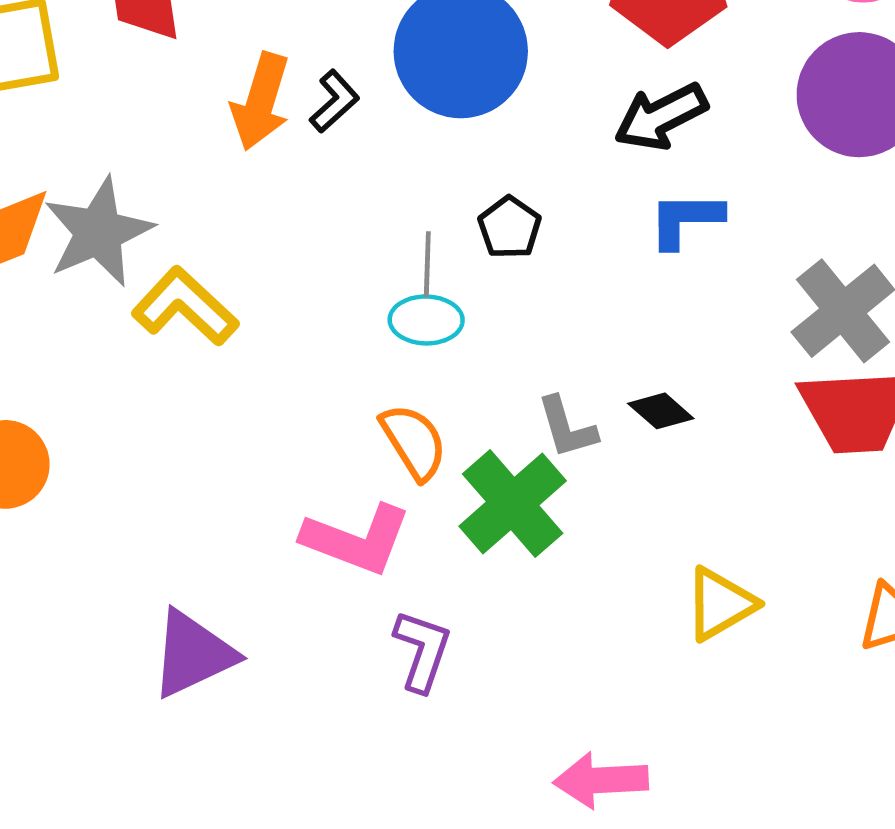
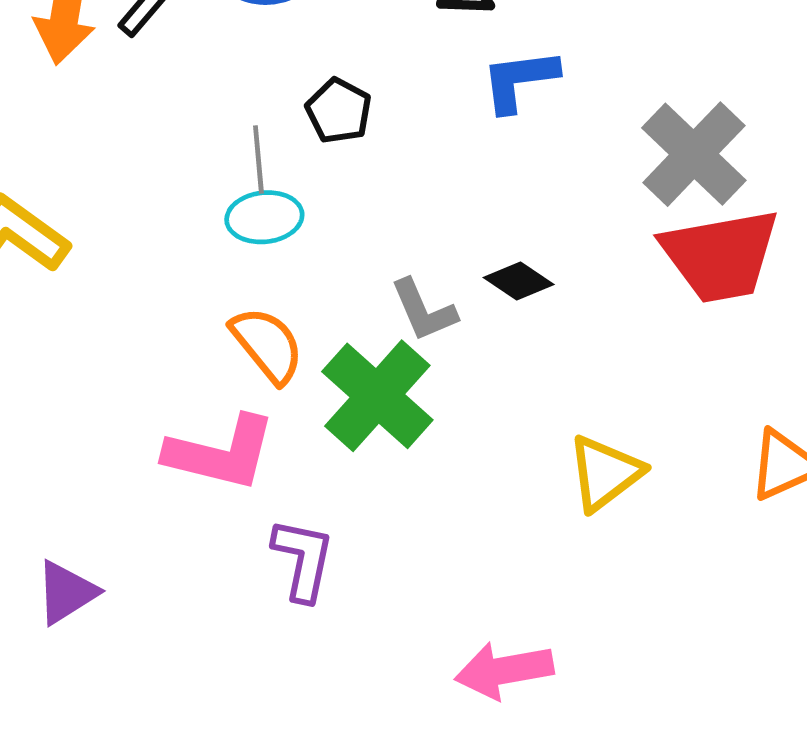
purple triangle: (193, 654) -> (66, 592), size x0.7

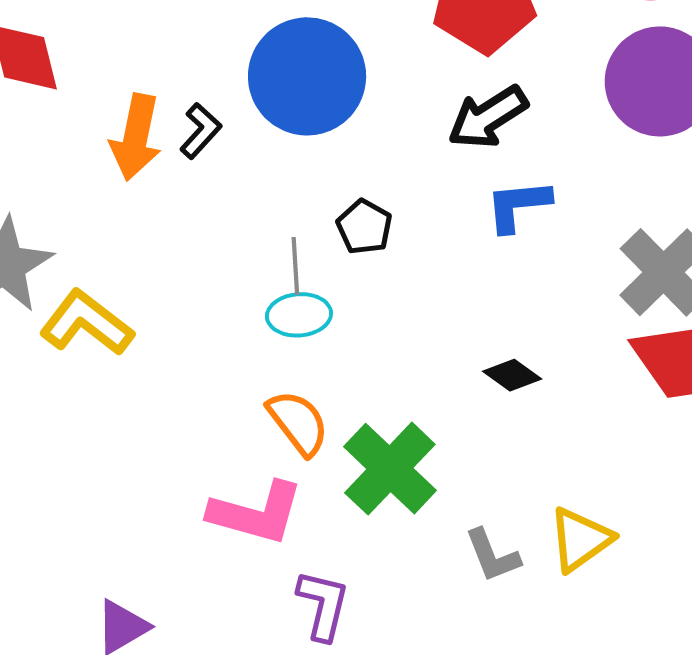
gray L-shape: (424, 310) -> (492, 555), moved

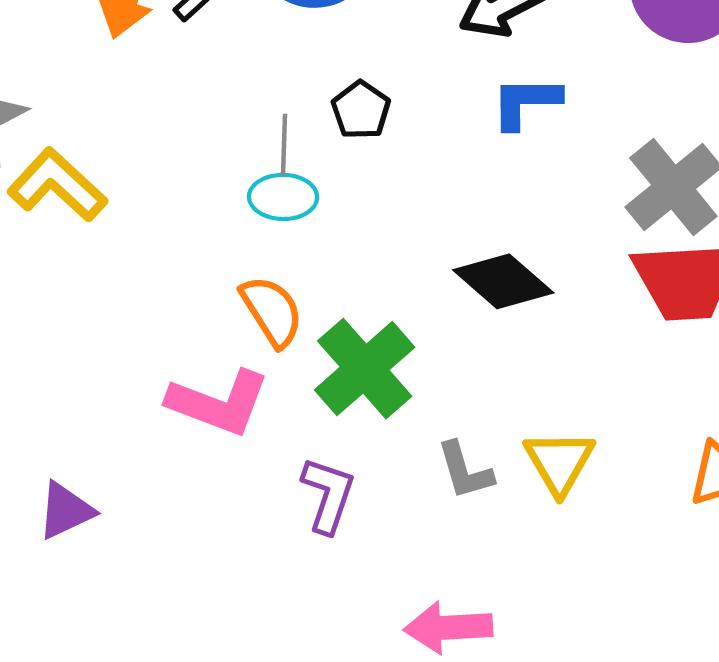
black diamond: (512, 375) -> (503, 281), size x1.6
yellow triangle: (580, 539) -> (559, 462), turned -30
purple L-shape: (323, 605) -> (328, 495), moved

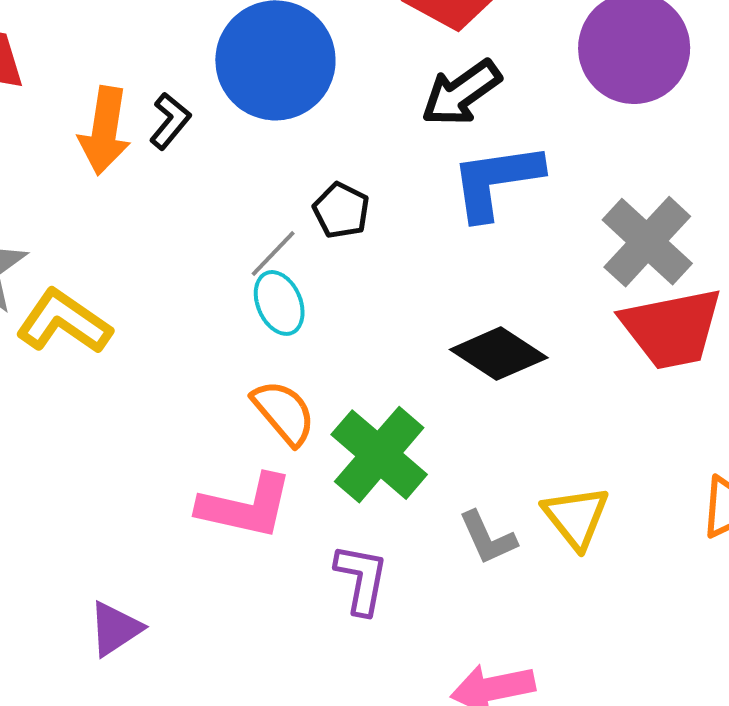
blue L-shape: (526, 102) -> (496, 181), size x1.4
gray line: (284, 145) -> (273, 253), turned 50
cyan ellipse: (283, 197) -> (279, 303), turned 74

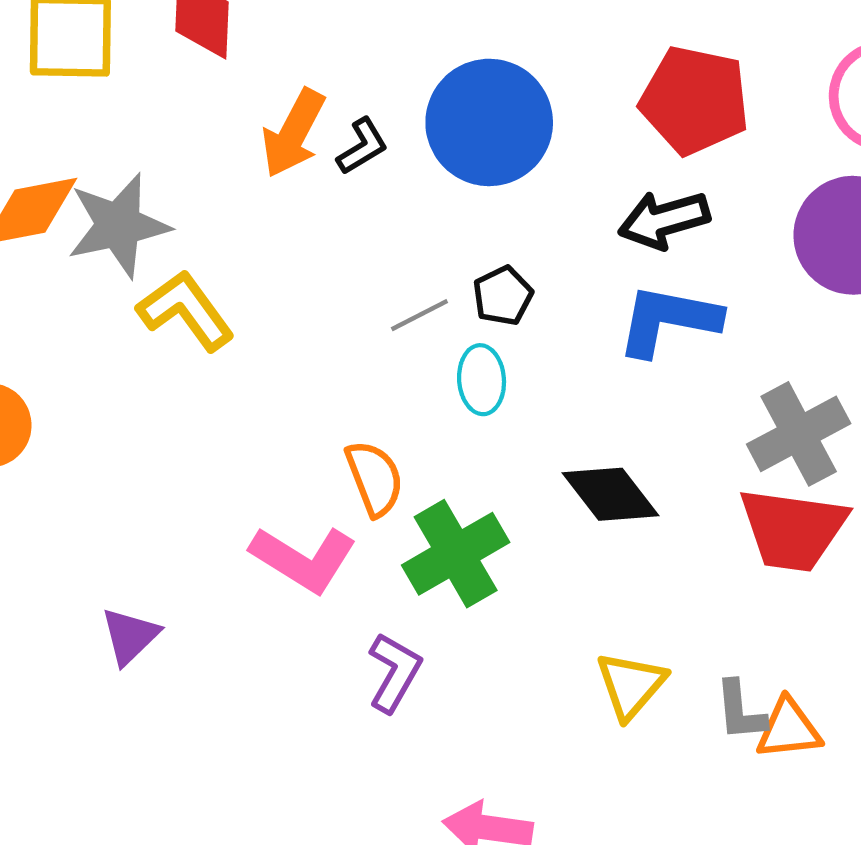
cyan ellipse: (279, 303) -> (482, 380), moved
gray L-shape: (488, 538) -> (740, 711), moved
purple triangle: (115, 629) -> (130, 636), turned -30

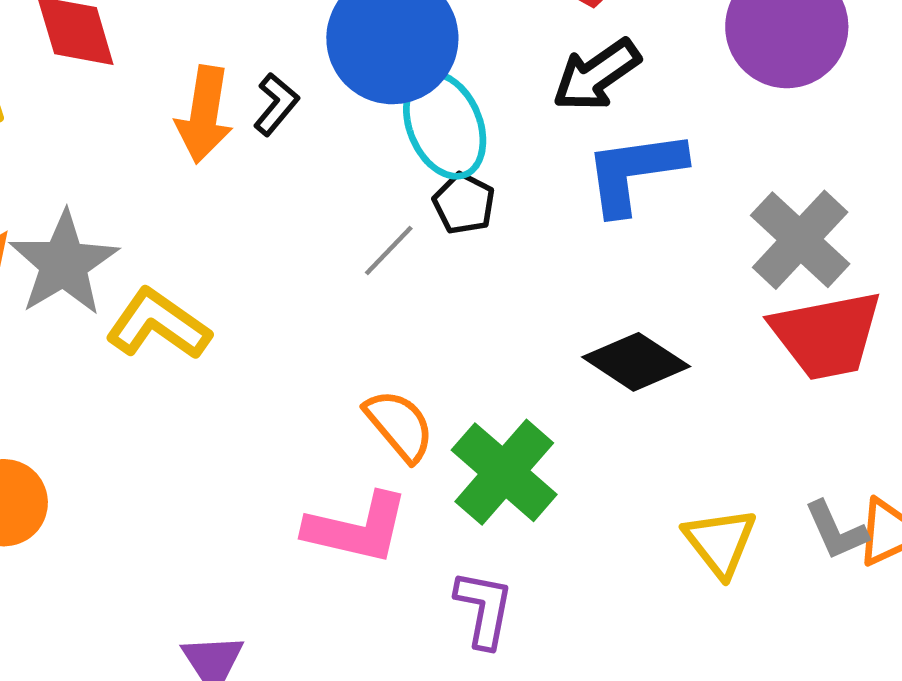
cyan ellipse: (482, 380) -> (445, 125), moved, size x1.5

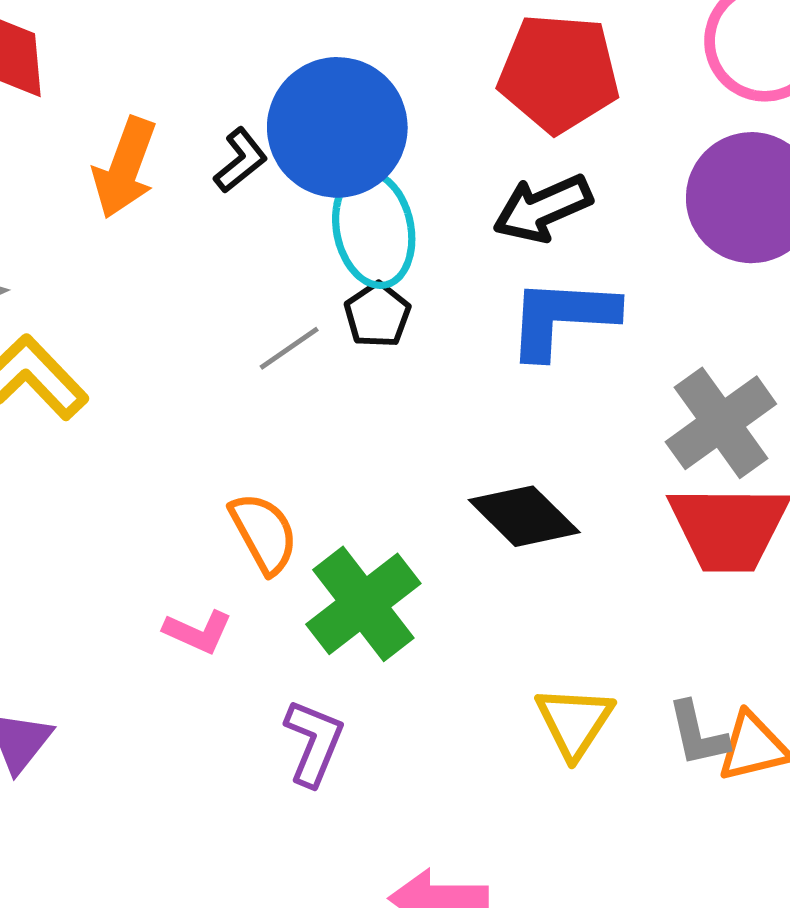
black L-shape: (276, 104) -> (241, 160), moved
pink L-shape: (357, 528) -> (198, 632), size x0.6

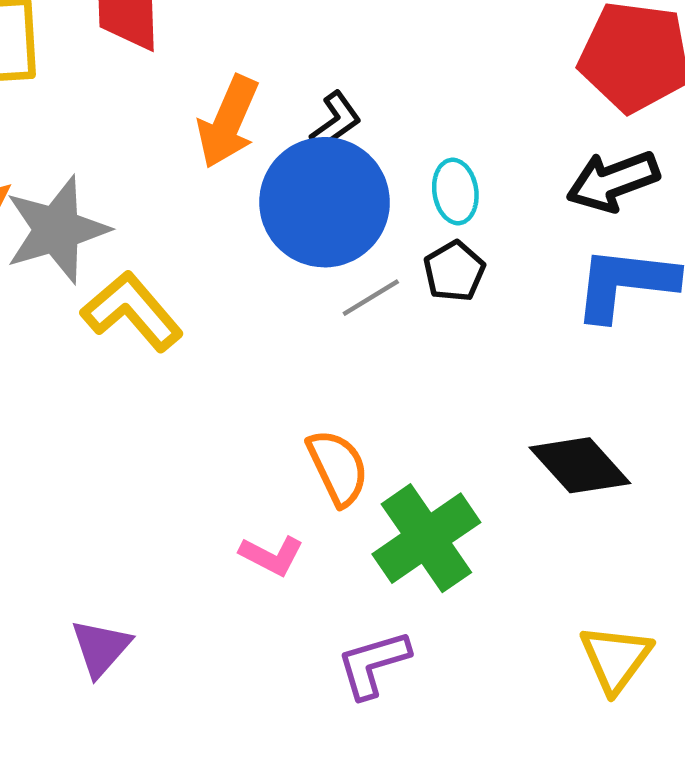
blue circle: (337, 127) -> (325, 202), moved
cyan ellipse: (374, 229) -> (455, 191), size x0.6
purple L-shape: (314, 742) -> (373, 664), turned -132

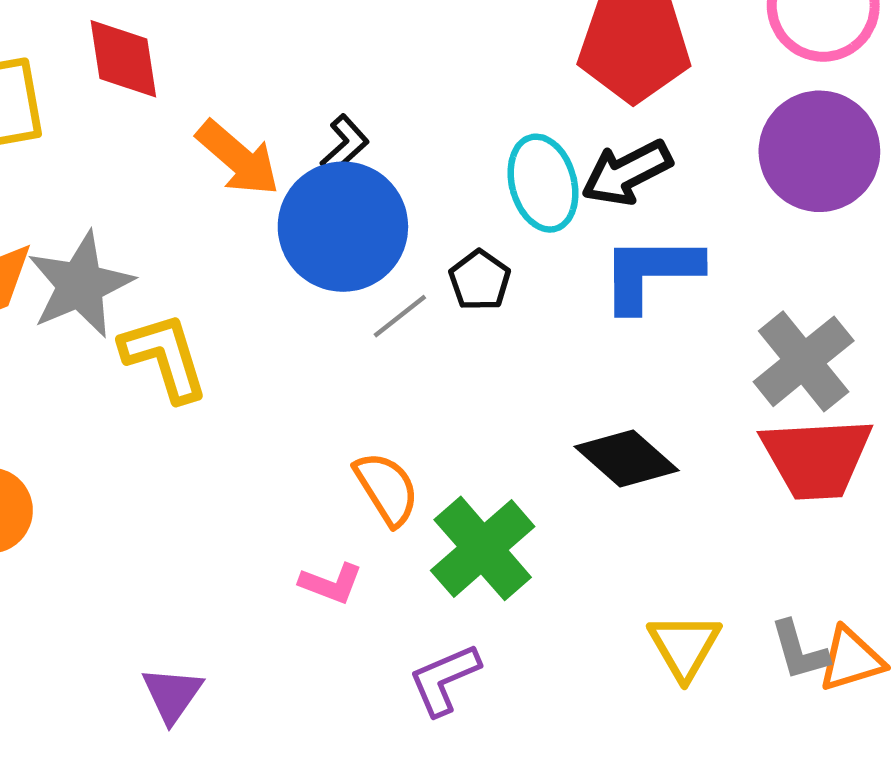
orange arrow: (228, 122) -> (238, 158), turned -66
cyan ellipse: (455, 191) -> (543, 183), moved, size x1.5
yellow L-shape: (132, 311) -> (164, 357), turned 30

